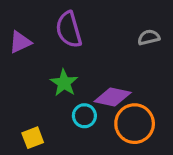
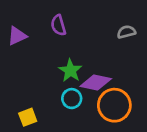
purple semicircle: (69, 30) -> (58, 25), size x0.7
green star: (64, 83) -> (70, 71), moved

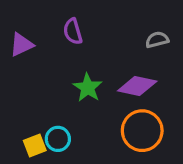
purple diamond: (96, 83) -> (137, 86), moved
cyan circle: (72, 99) -> (58, 139), moved

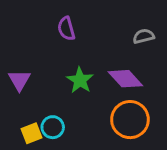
purple triangle: (21, 45) -> (19, 80), moved, turned -35
purple diamond: (137, 86) -> (125, 79), turned 36

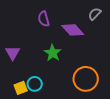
gray semicircle: (144, 36) -> (95, 14), moved, turned -32
purple diamond: (125, 79) -> (73, 30), moved

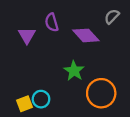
purple triangle: (13, 53) -> (27, 35), moved
green star: (53, 53) -> (74, 71), moved

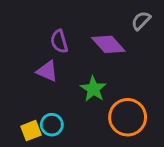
purple semicircle: (52, 22) -> (59, 41), moved
purple triangle: (27, 35) -> (47, 71), moved, turned -36

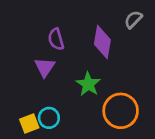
purple diamond: (108, 44) -> (102, 42), turned 52
purple triangle: (47, 71) -> (45, 67), turned 40

